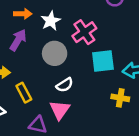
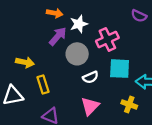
purple arrow: (18, 40) -> (58, 36), moved
white semicircle: (65, 85) -> (91, 77), moved
pink triangle: (60, 110) -> (90, 106), moved

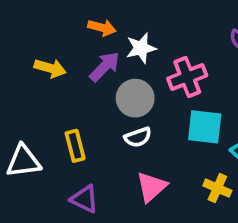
yellow arrow: (25, 62) -> (50, 68), moved
white semicircle: (91, 77) -> (138, 137), moved

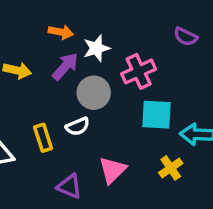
white semicircle: (138, 137) -> (78, 127), moved
yellow cross: (217, 188) -> (171, 168), turned 35
purple triangle: (84, 199) -> (69, 186), moved

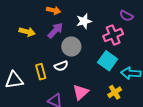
white star: (96, 48) -> (84, 21), moved
pink cross: (139, 71) -> (113, 35), moved
cyan square: (156, 115) -> (108, 61), turned 30

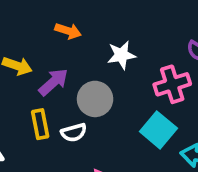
purple arrow: (55, 30) -> (53, 82), moved
yellow rectangle: (41, 72) -> (40, 124), moved

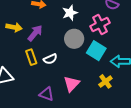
gray circle: (95, 99) -> (74, 39), moved

